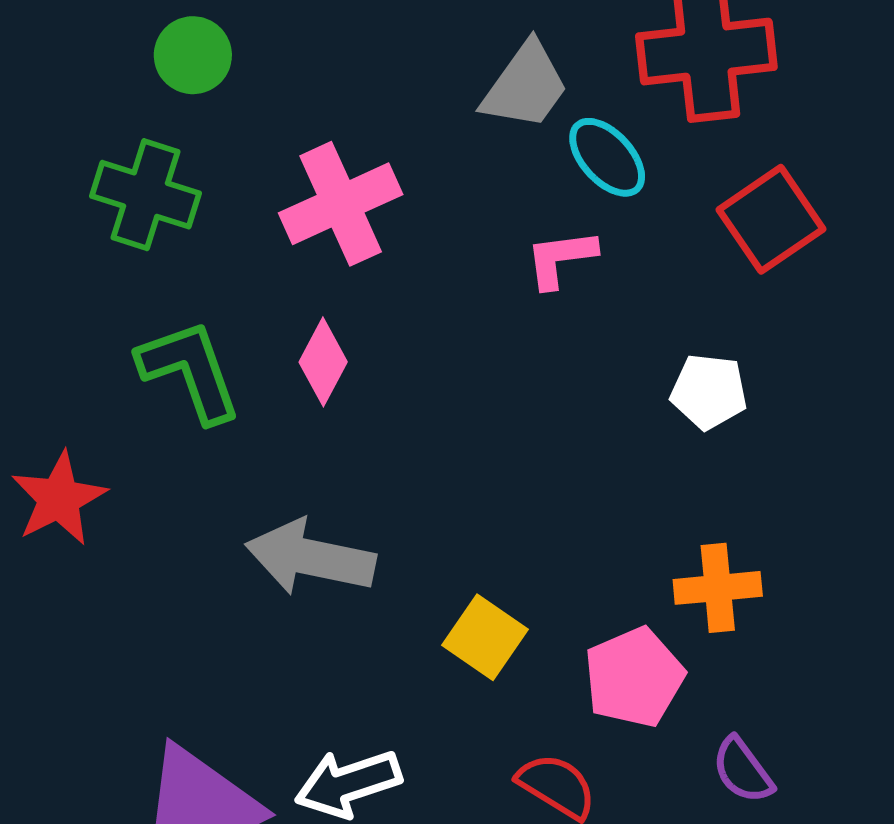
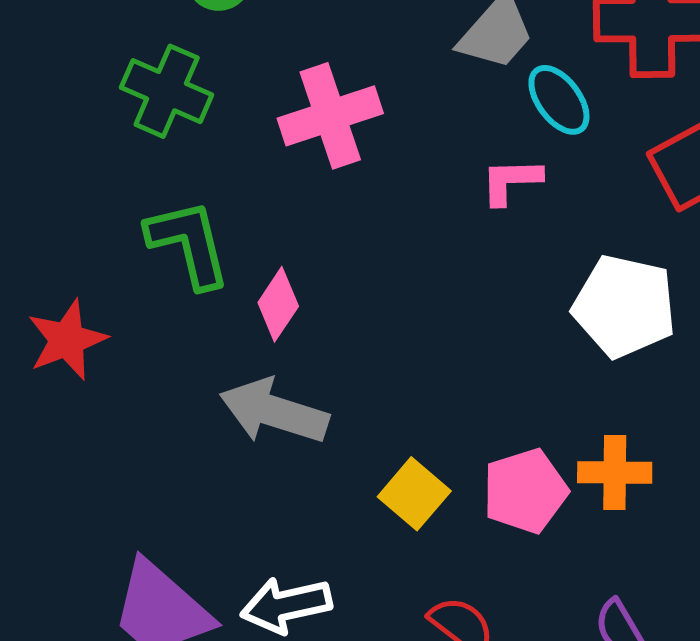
pink diamond: (323, 362) -> (278, 304), moved
white pentagon: (709, 392) -> (624, 306), size x1.6
pink pentagon: (634, 677) -> (525, 491), moved

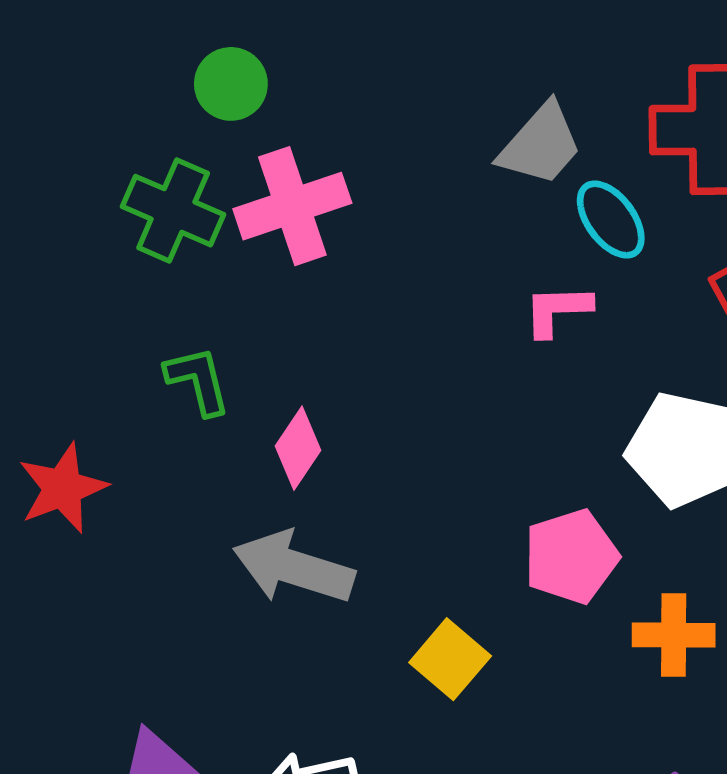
pink cross: (330, 116) -> (292, 206), moved
green L-shape: (189, 244) -> (198, 381), size x0.7
pink pentagon: (525, 491) -> (571, 556), moved

